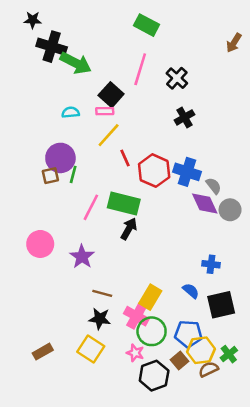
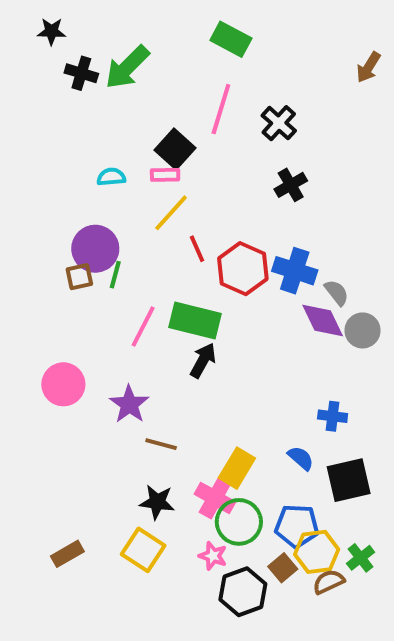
black cross: (52, 47) -> (81, 73), size x0.7
green arrow: (76, 63) -> (127, 67), moved, turned 108
brown line: (102, 293) -> (161, 444), moved

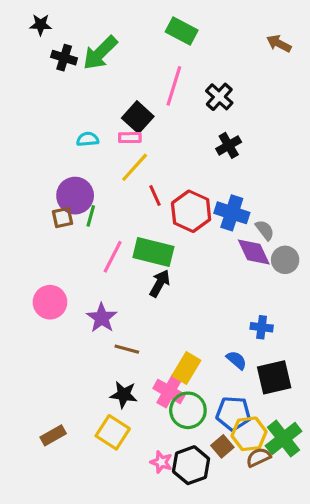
brown arrow: (369, 67) -> (279, 44), moved, turned 85
pink star: (213, 556) -> (161, 462), moved
green cross: (361, 558) -> (284, 439), size x1.6

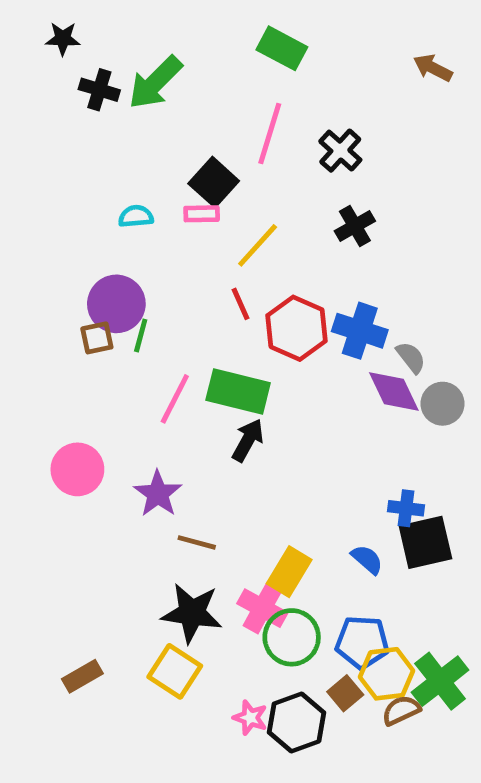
yellow line: (135, 167) -> (258, 245), moved
black square: (274, 377) -> (425, 542), moved
black star: (124, 395) -> (192, 613), size x1.4

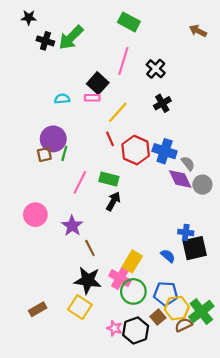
green rectangle: (238, 392) -> (109, 179), size x0.7
brown line: (197, 542) -> (90, 248), turned 48

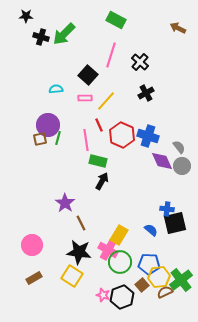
pink rectangle: (92, 98) -> (85, 98), moved
gray semicircle: (188, 163) -> (179, 147), moved
pink line: (80, 182) -> (86, 140), moved, turned -35
pink circle: (35, 215) -> (32, 245), moved

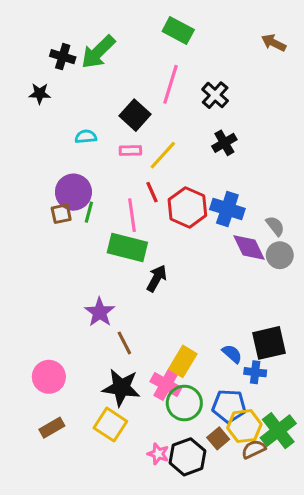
black star: (26, 16) -> (40, 94), moved
green rectangle: (98, 161) -> (127, 248), moved, size x1.4
blue cross: (167, 209) -> (255, 372), moved

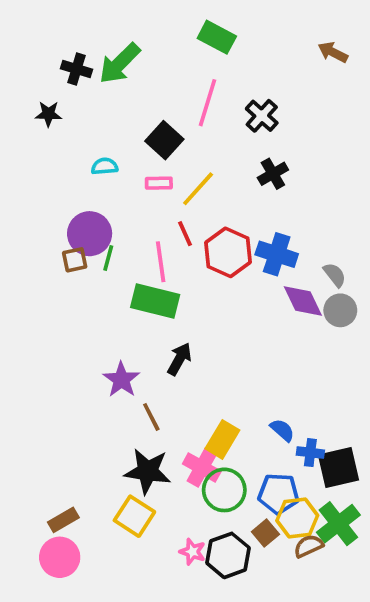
black arrow: (157, 278) -> (179, 359), moved
black square: (269, 343) -> (338, 467), moved
pink circle: (49, 377) -> (60, 557), moved

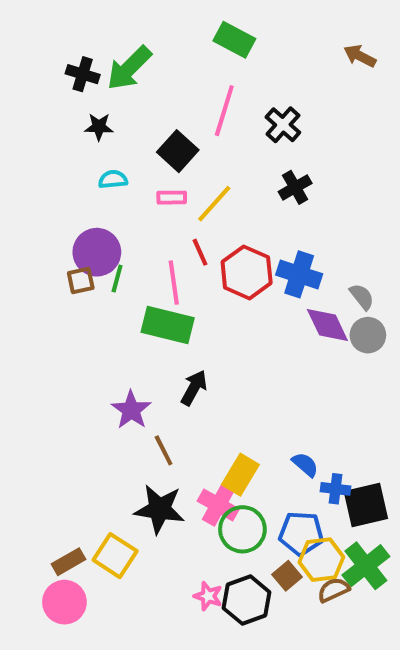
black star: (48, 114) -> (99, 127), moved
yellow square: (134, 516) -> (115, 556), moved

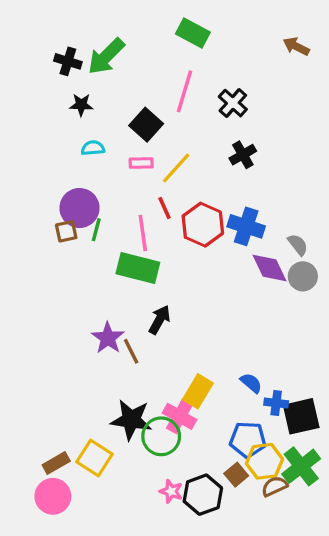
brown line: (164, 450) -> (131, 351), moved
green circle: (242, 529) -> (161, 436), moved

